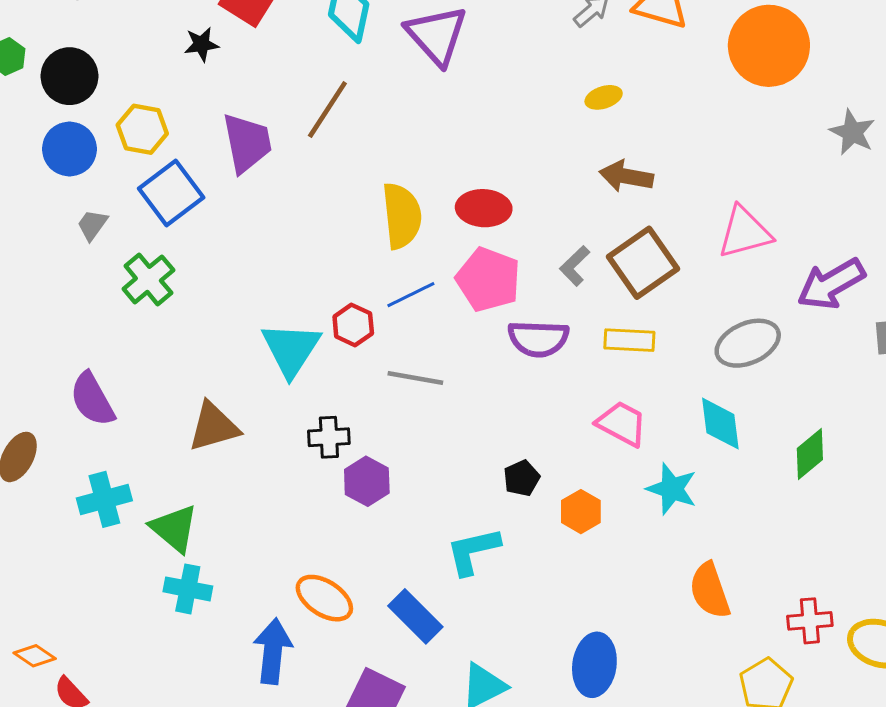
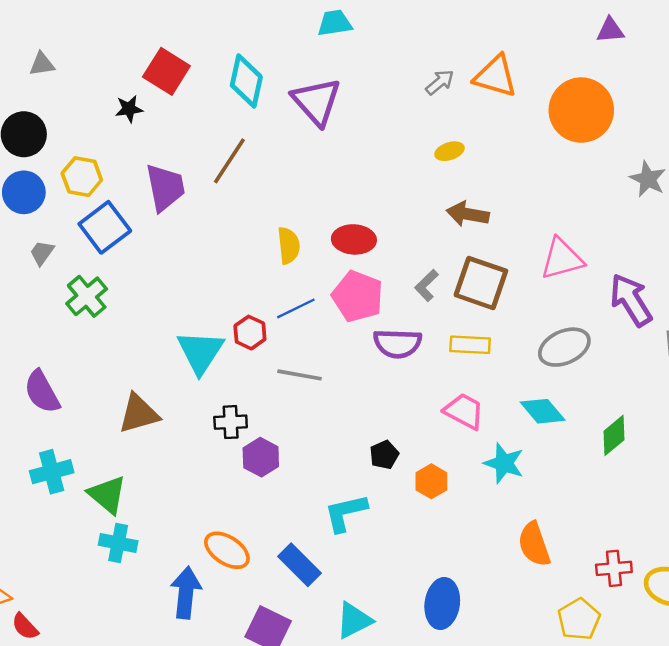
yellow semicircle: (402, 216) -> (289, 246), size x0.7
brown square: (643, 263) -> (481, 283), turned -36
purple arrow: (831, 284) -> (631, 300), turned 88
cyan diamond: (720, 424) -> (543, 411), turned -33

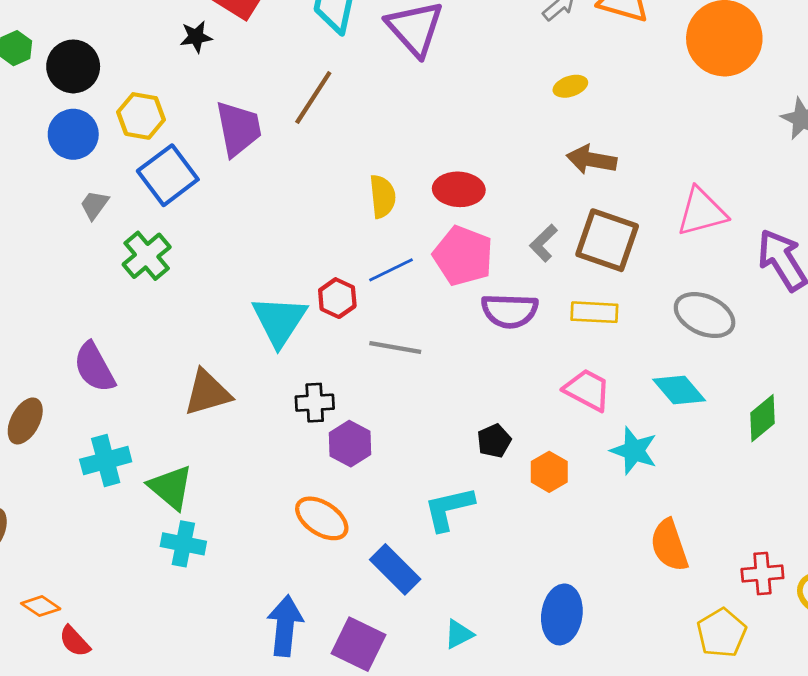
gray ellipse: (564, 347) -> (705, 315), turned 48
orange ellipse: (227, 550) -> (322, 518), moved
blue arrow: (186, 593) -> (285, 626), moved
cyan triangle: (354, 620) -> (459, 634), size x0.7

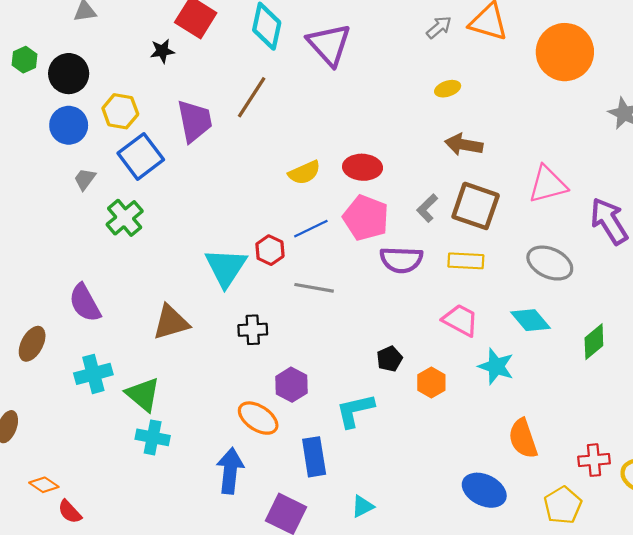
yellow semicircle: (383, 196) -> (304, 173), turned 72
purple hexagon: (350, 444) -> (291, 385), moved
blue rectangle: (395, 569) -> (314, 457), turned 36
blue ellipse: (562, 614) -> (484, 490), moved, turned -72
blue arrow: (285, 626) -> (230, 471), moved

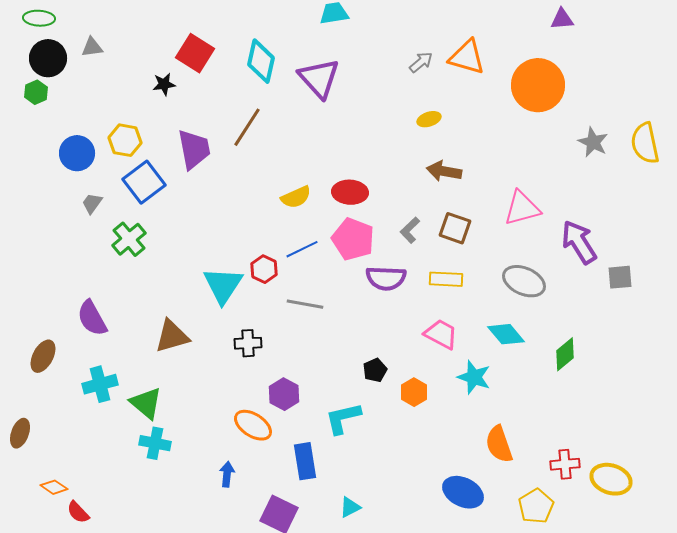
black circle: (69, 74) -> (48, 58), moved
brown square: (476, 206) -> (455, 228), size x0.7
blue arrow: (230, 471) -> (227, 474), size x0.6

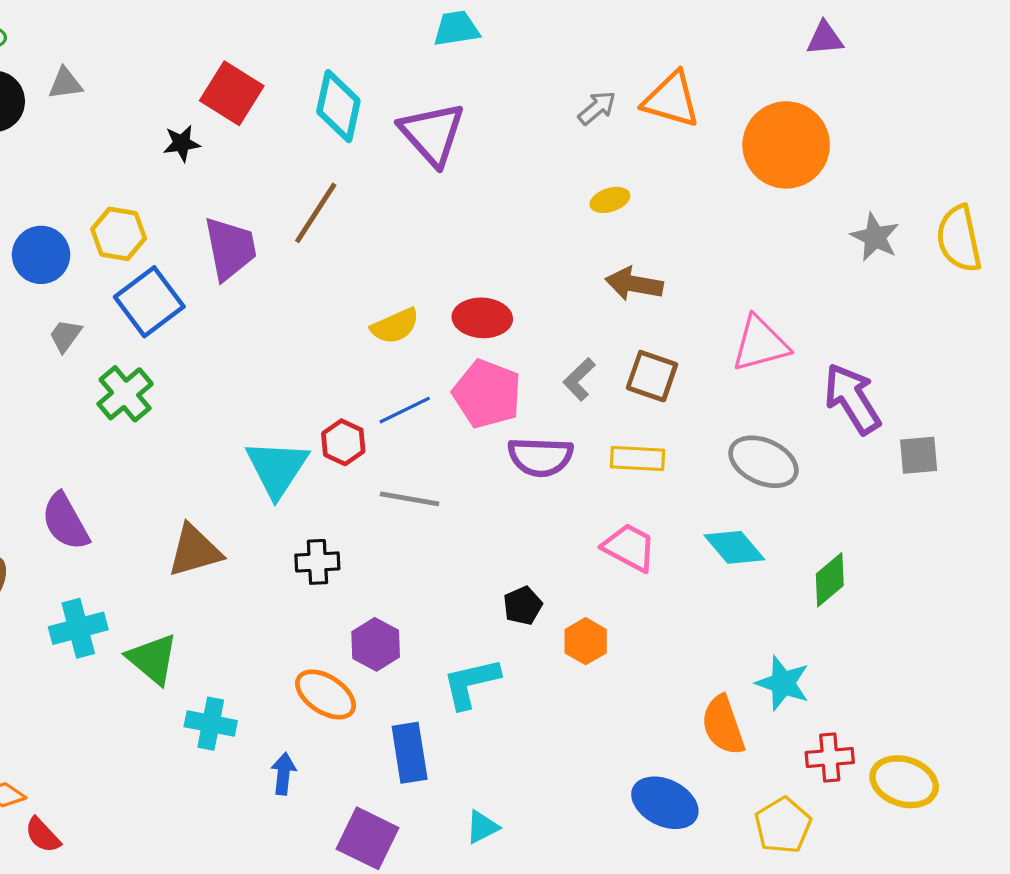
cyan star: (474, 377) -> (783, 683), moved
cyan cross: (155, 443) -> (211, 724), moved

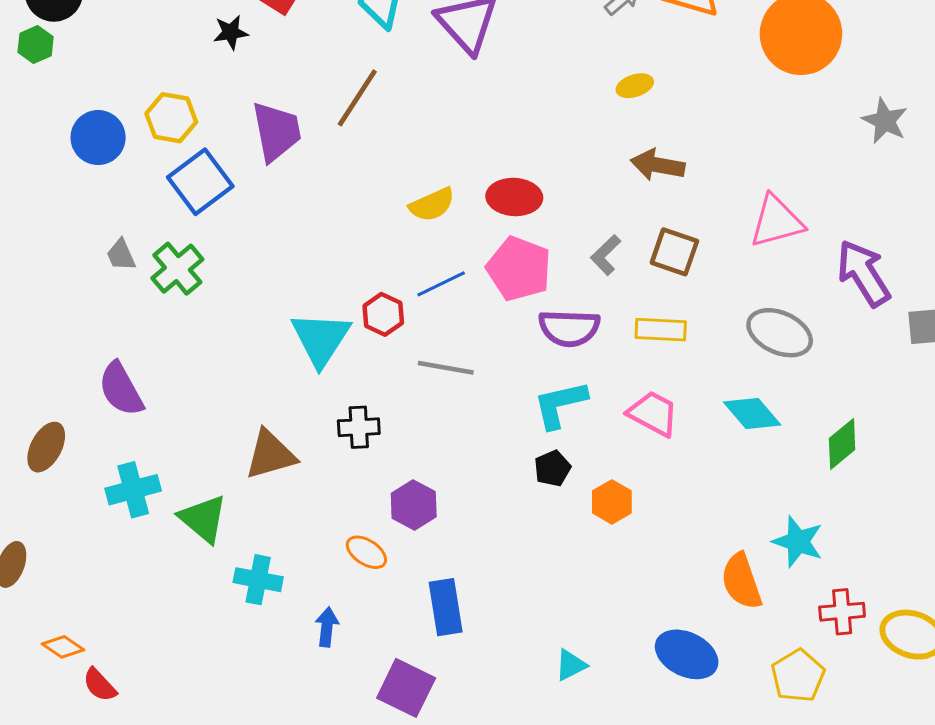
gray trapezoid: (65, 336) -> (121, 255), moved, turned -60
brown triangle: (195, 551) -> (270, 455), moved
cyan L-shape: (471, 683) -> (560, 404), moved
orange ellipse: (325, 694) -> (366, 552), size x0.7
cyan triangle: (482, 827) -> (571, 665), moved

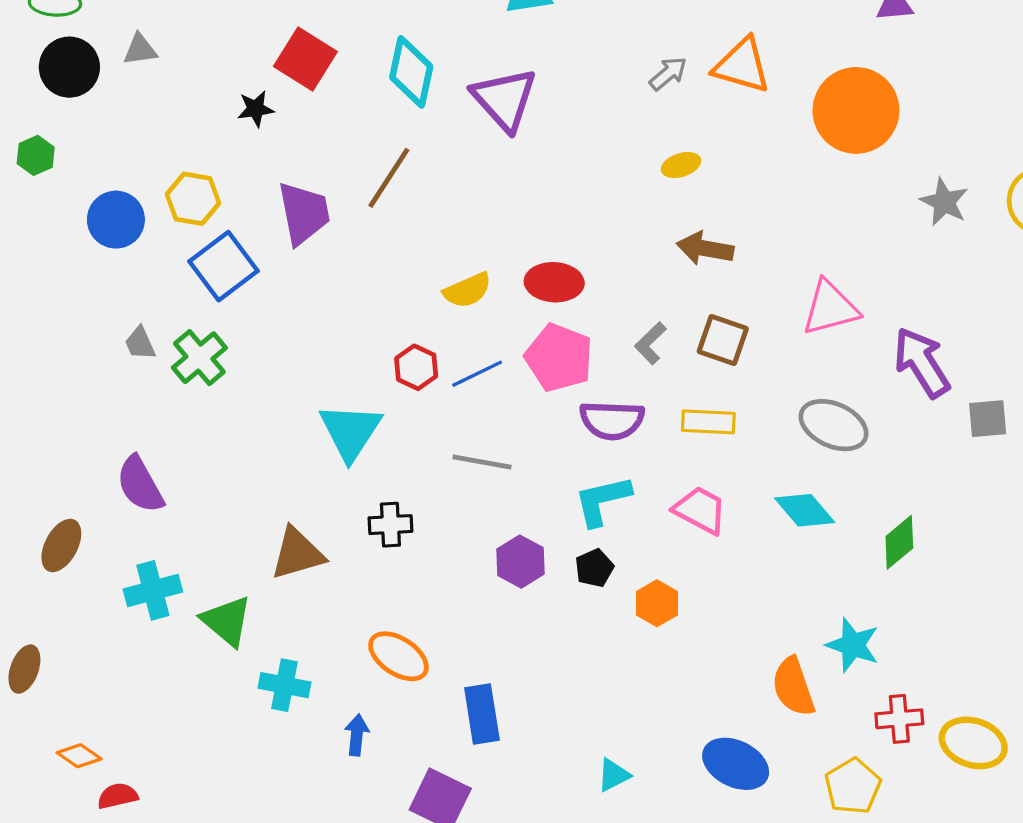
green hexagon: (36, 45) -> (36, 155), moved
red hexagon: (383, 314) -> (416, 367), moved
purple hexagon: (414, 505) -> (520, 562), moved
orange ellipse: (366, 552) -> (398, 656), size x1.4
red semicircle: (100, 685) -> (118, 796), turned 120

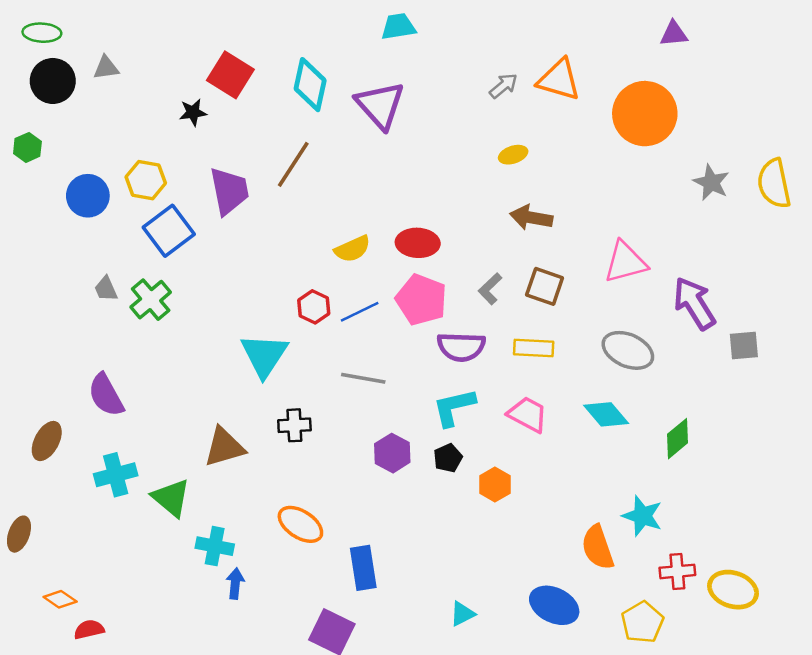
blue arrow: (357, 735) -> (235, 584), moved

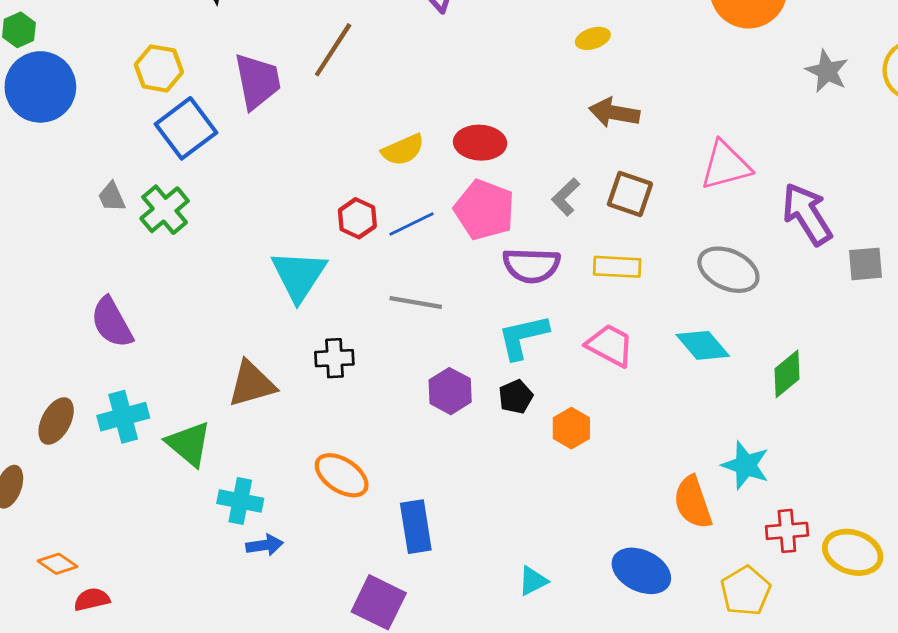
blue circle: (88, 196) -> (40, 87), moved, size x1.4
brown ellipse: (47, 441) -> (56, 421), moved
blue arrow: (235, 584) -> (265, 545), turned 76

